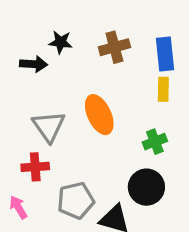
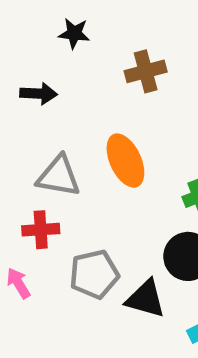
black star: (60, 42) -> (74, 33), moved
gray triangle: (49, 126) -> (59, 176), turned -45

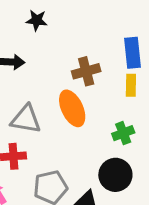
brown cross: (146, 71) -> (86, 71), moved

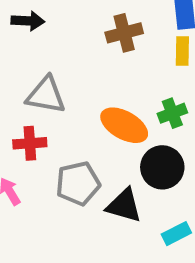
orange ellipse: (72, 108) -> (124, 125), moved, turned -36

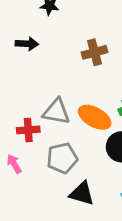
gray triangle: (46, 95) -> (56, 112), moved
black triangle: (124, 205) -> (82, 193), moved

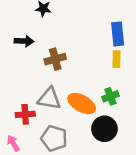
brown cross: (95, 52) -> (55, 59), moved
gray pentagon: (62, 158) -> (54, 138), turned 30

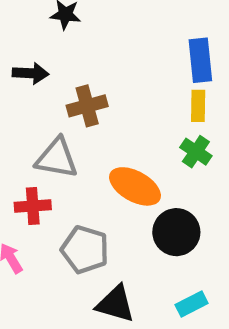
green cross: (110, 96) -> (196, 152), moved, turned -35
gray triangle: (49, 99) -> (57, 158), moved

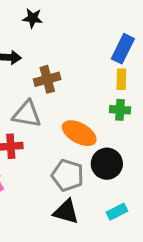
blue rectangle: (200, 60) -> (123, 49), turned 32
green cross: (196, 152) -> (120, 110), turned -30
gray pentagon: (85, 250) -> (68, 175), moved

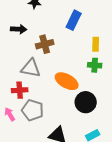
blue rectangle: (123, 49) -> (74, 20), moved
gray pentagon: (68, 175) -> (33, 110), moved

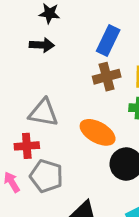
black arrow: (19, 29) -> (42, 45), moved
brown cross: (45, 44) -> (107, 77), moved

